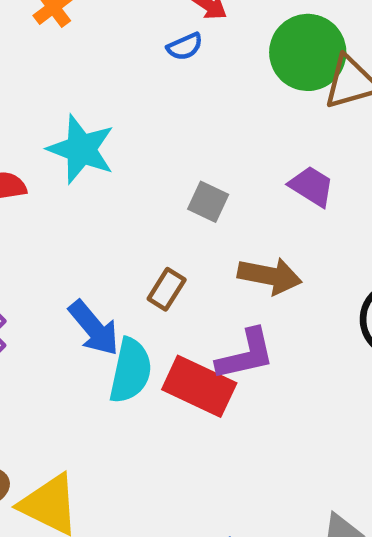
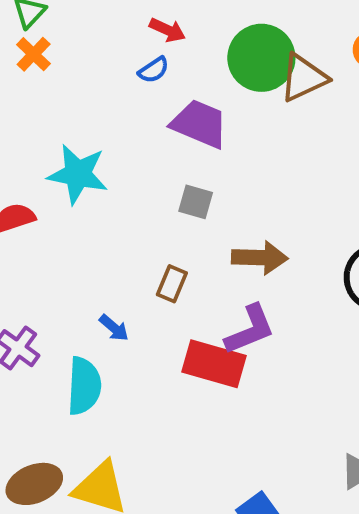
purple trapezoid: (312, 186) -> (200, 124), moved, size x1.4
blue arrow: (94, 328) -> (114, 328), size x0.6
cyan semicircle: (131, 371) -> (84, 386), moved

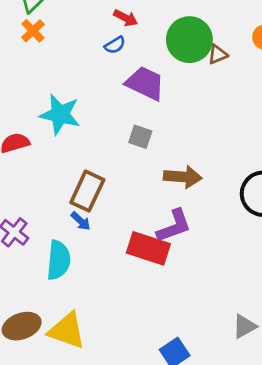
brown triangle: (303, 78) -> (218, 54), size x0.6
brown rectangle: (172, 284) -> (87, 191), moved, size x1.6

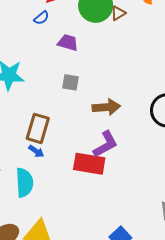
purple trapezoid: (145, 83) -> (68, 43), size x0.7

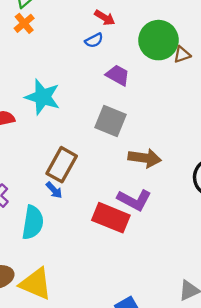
gray square: (71, 82) -> (110, 121), size x1.5
purple L-shape: (106, 144) -> (134, 200), turned 44

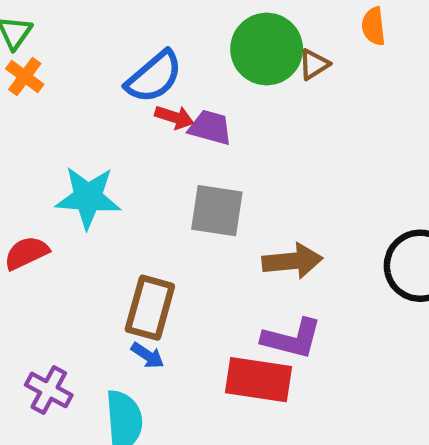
red arrow: (105, 18) -> (174, 117), moved
blue semicircle: (94, 40) -> (154, 77), size x1.8

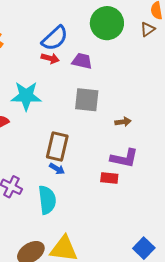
brown triangle: (314, 64) -> (148, 29), moved
red arrow: (174, 117) -> (50, 58), moved
brown arrow: (292, 261) -> (123, 122), size x0.6
red rectangle: (258, 380) -> (109, 178), size x0.6

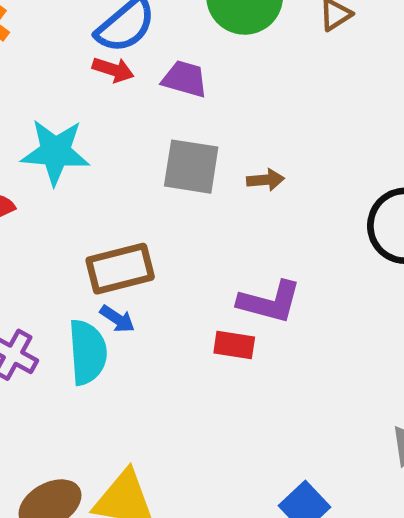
brown arrow: (123, 122) -> (266, 180), moved
brown rectangle: (57, 146) -> (120, 269), turned 60
cyan semicircle: (47, 200) -> (88, 352), moved

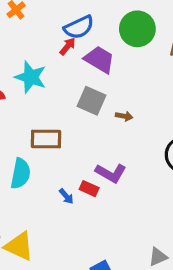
red arrow: (113, 70) -> (68, 46), turned -84
purple trapezoid: (185, 79) -> (99, 59), size x1.4
blue arrow: (117, 319) -> (66, 196), moved

